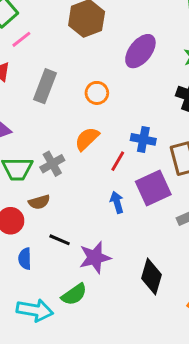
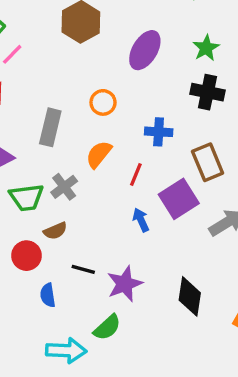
gray rectangle: (45, 86) -> (50, 127), moved
blue cross: (143, 139) -> (159, 132), moved

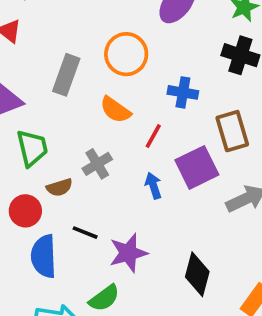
orange circle: (103, 102) -> (126, 54), size x1.5
orange semicircle: (99, 154) -> (115, 110), turned -100
gray cross: (64, 187) -> (97, 164), moved
green trapezoid: (26, 197) -> (32, 148), turned -102
blue semicircle: (48, 295) -> (44, 256), size x1.6

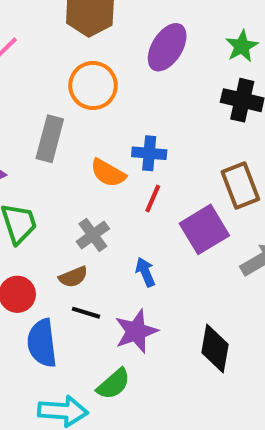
orange circle: (126, 54) -> (93, 86), moved
blue cross: (183, 92) -> (149, 153), moved
blue arrow: (153, 186) -> (145, 272), moved
brown semicircle: (59, 187) -> (73, 277), moved

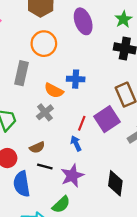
purple ellipse: (167, 47) -> (83, 21), turned -50
red line: (153, 199) -> (82, 123), moved
gray cross: (93, 235) -> (45, 112), moved

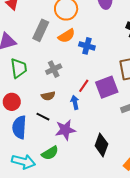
orange semicircle: (54, 91) -> (67, 36), moved, turned -72
brown semicircle: (37, 147) -> (48, 96), moved

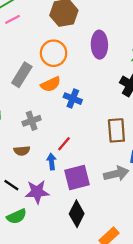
purple square: (107, 87) -> (77, 178), moved
black line: (43, 117) -> (11, 185), moved

